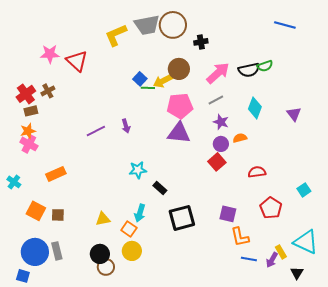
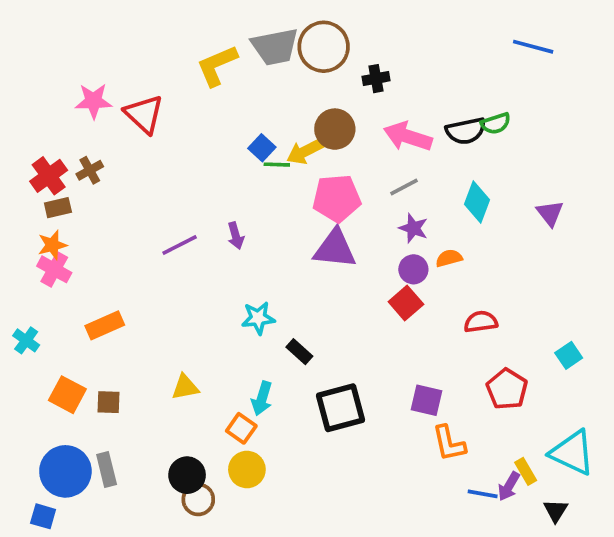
pink arrow: (218, 73) -> (408, 137), turned -120
yellow triangle: (103, 219) -> (185, 387), moved
blue line: (249, 259) -> (483, 494), moved

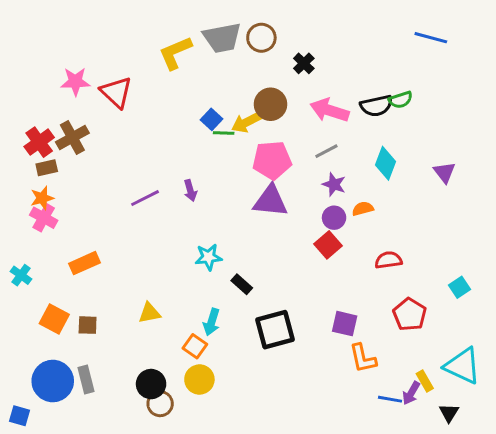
brown circle: (324, 47) -> (261, 38), size x0.7
black cross: (376, 79) -> (304, 63), turned -35
brown cross: (90, 170) -> (72, 138), size x1.5
blue square: (43, 516) -> (19, 416), moved

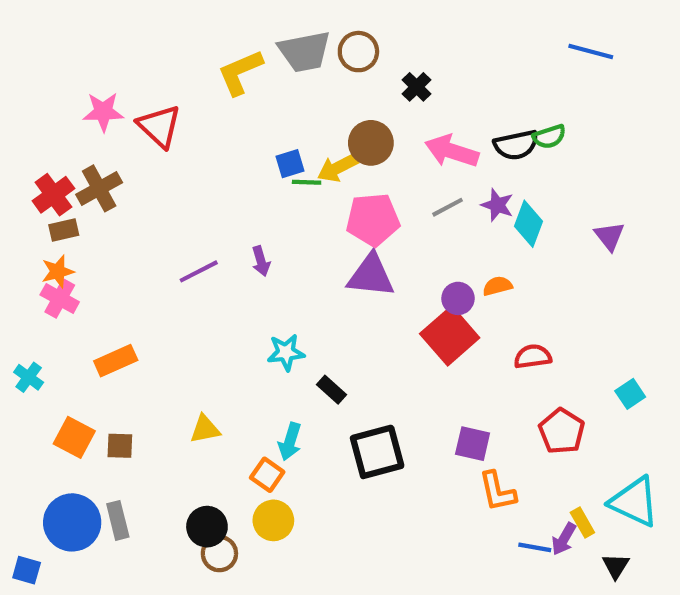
blue square: (212, 119) -> (290, 164), turned 30
purple star: (334, 184) -> (497, 205), moved
red square: (328, 245) -> (450, 336), size x1.5

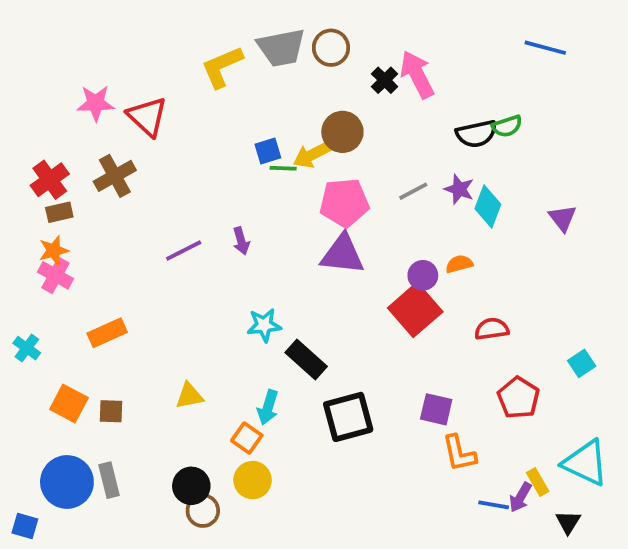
pink arrow: (452, 151) -> (417, 74), moved, turned 45
brown cross: (99, 188) -> (115, 176), moved
black rectangle: (331, 390) -> (306, 360), size x1.5

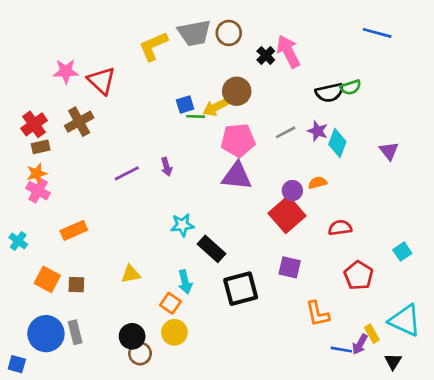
cyan arrow: (268, 407) -> (185, 282), turned -30
purple square: (436, 409) -> (290, 267), moved

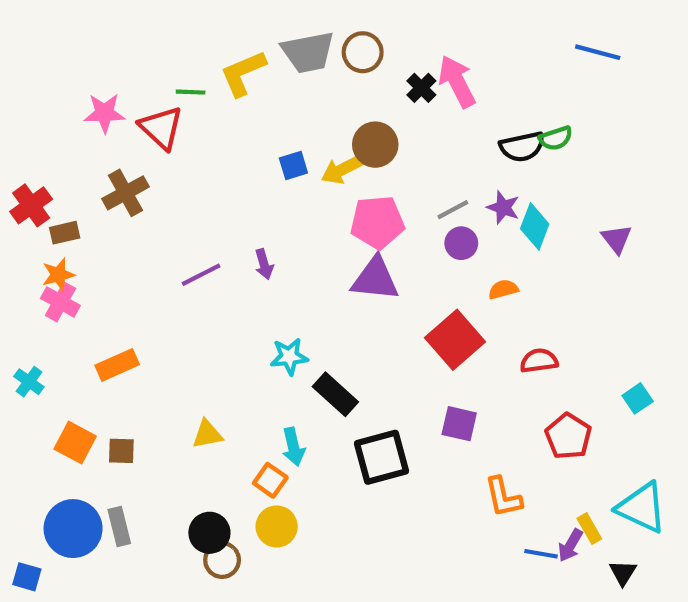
green line: (196, 116) -> (191, 92), moved
red cross: (34, 124) -> (31, 205), moved
purple circle: (292, 191) -> (461, 243), moved

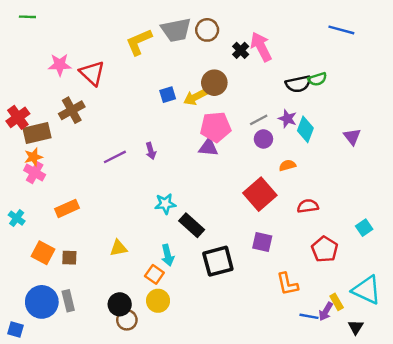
green line: (191, 92) -> (27, 17), moved
brown rectangle: (65, 233) -> (37, 133), size x1.6
purple triangle: (375, 279) -> (208, 147), moved, size x0.7

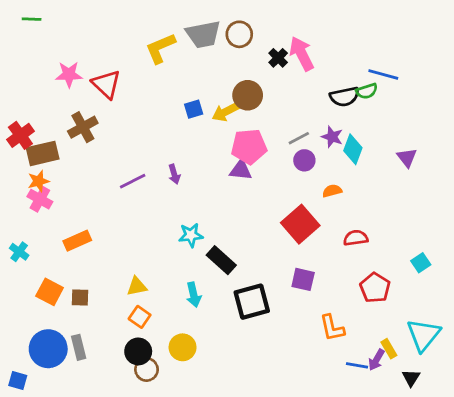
blue line: (341, 30) -> (383, 74), moved
orange square: (154, 274) -> (140, 317), moved
cyan triangle: (367, 290) -> (424, 335), turned 44

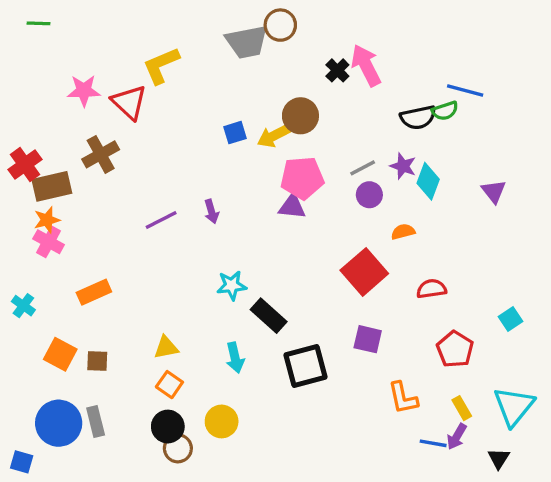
brown circle: (239, 34) -> (280, 25), moved
yellow L-shape: (160, 48) -> (161, 65), moved
yellow rectangle: (389, 349) -> (462, 408), moved

